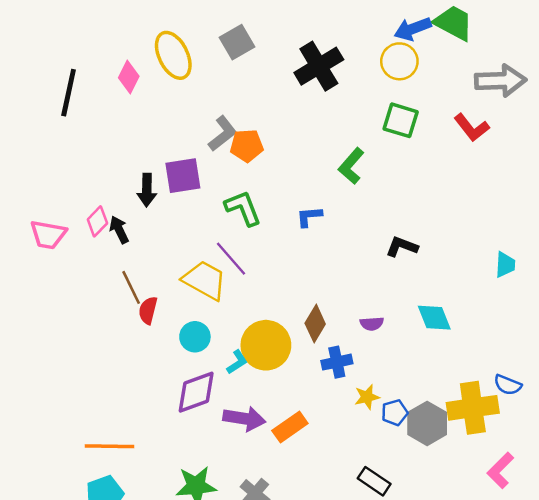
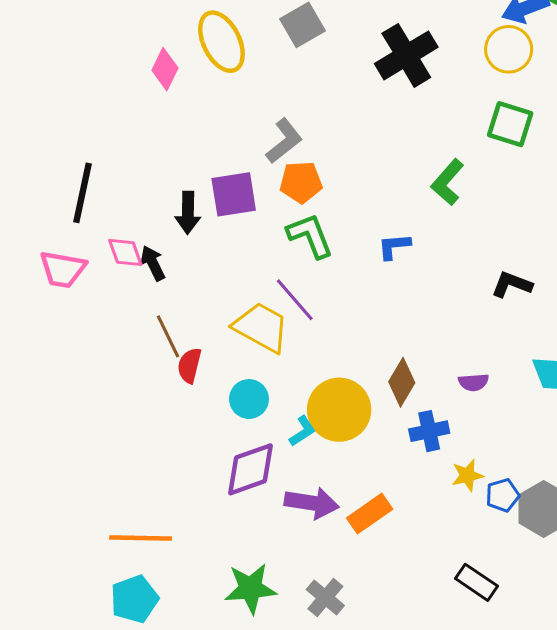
black line: (69, 93) -> (83, 193), moved
orange pentagon: (247, 146) -> (301, 182), moved
pink diamond: (97, 221) -> (125, 252), turned -64

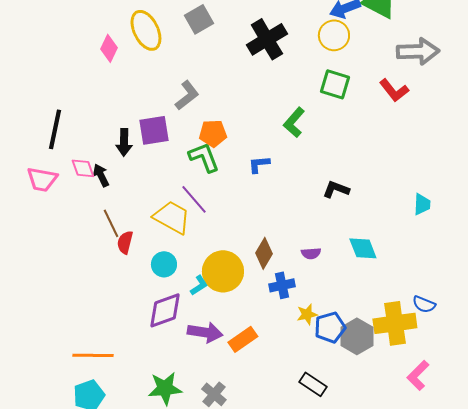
orange pentagon: (301, 182) -> (213, 133), moved
blue pentagon: (502, 495) -> (330, 327), size x1.4

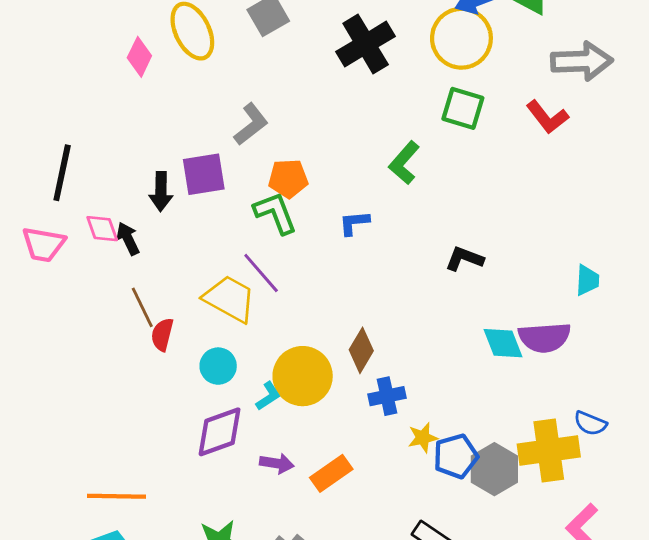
yellow circle: (334, 35) -> (461, 38), size x1.4
purple semicircle: (311, 253) -> (544, 337), moved, size x1.8
purple arrow: (205, 332) -> (277, 463), size x0.7

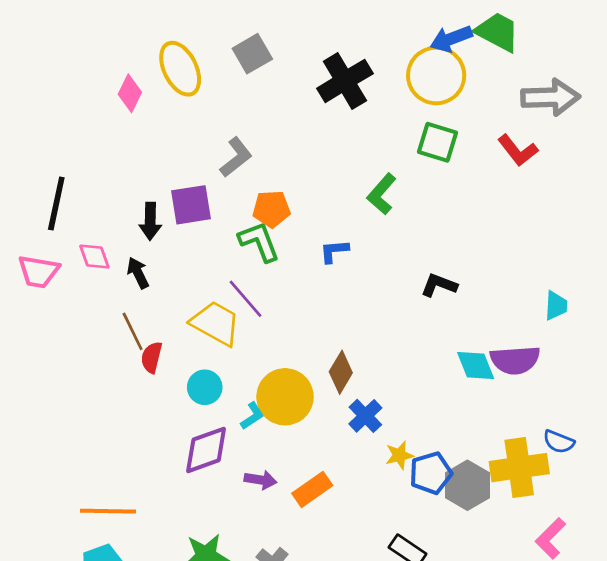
black arrow: (128, 239) -> (138, 273), moved
blue cross: (387, 396) -> (365, 416), turned -32

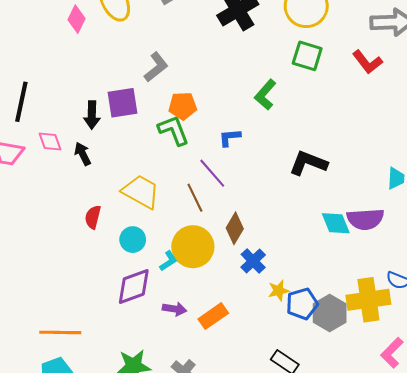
black L-shape: (439, 285) -> (308, 163), size x1.4
purple line: (246, 299) -> (212, 173), moved
brown line: (133, 331) -> (195, 198), moved

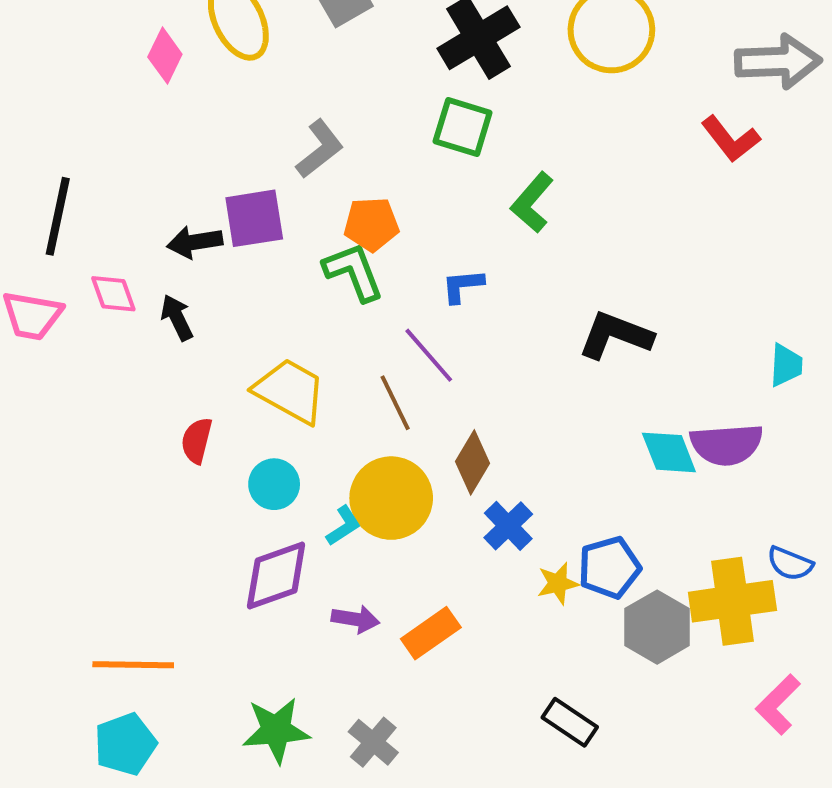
green square: (307, 56) -> (463, 127), moved
black arrow: (92, 115) -> (195, 242), turned 80
blue pentagon: (302, 304) -> (609, 568), moved

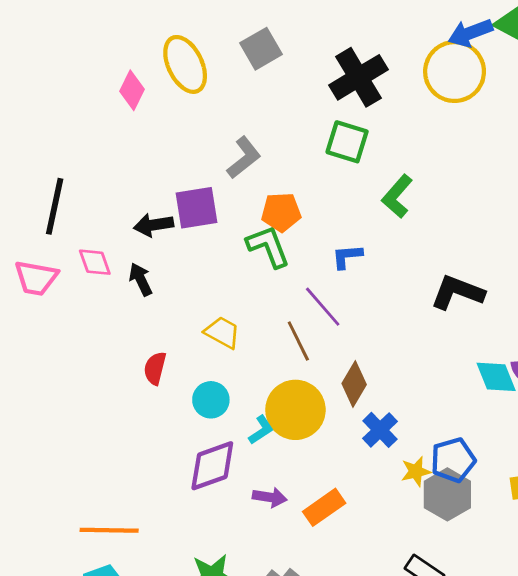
yellow trapezoid: (290, 391) -> (222, 332), size x0.7
gray hexagon: (657, 627) -> (447, 494), moved

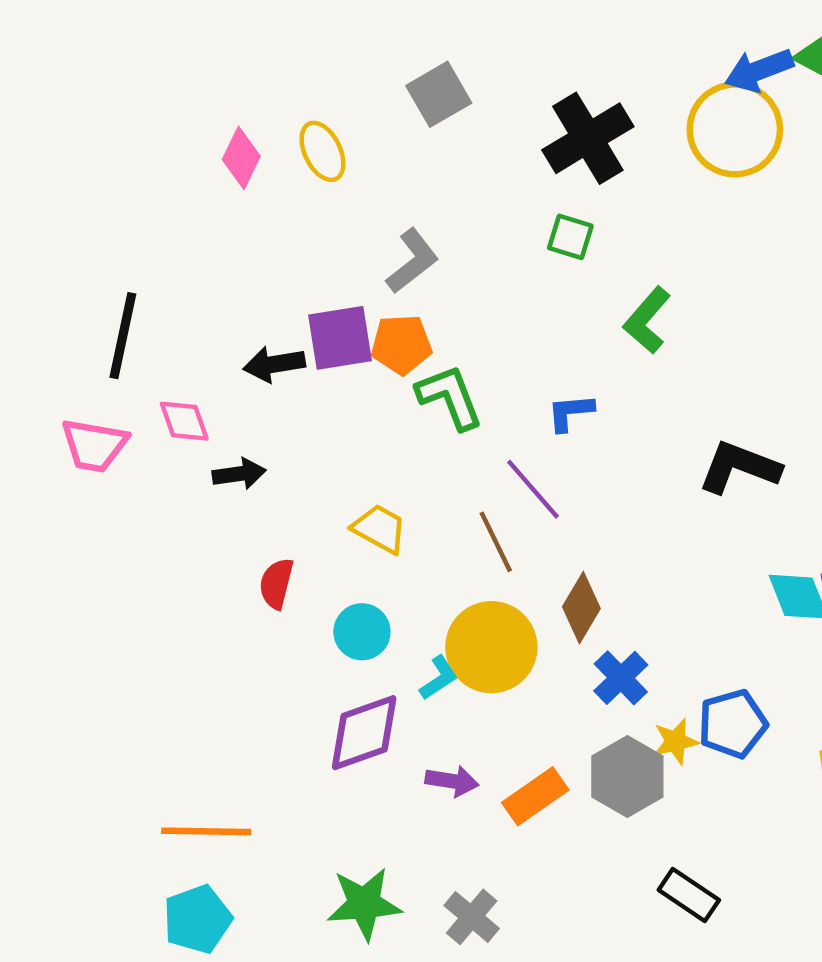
yellow ellipse: (185, 64) -> (322, 151), moved, size x0.7
green square: (347, 142) -> (570, 237), size x0.7
orange pentagon: (281, 212) -> (401, 344), moved
black arrow: (141, 279) -> (239, 474), moved, turned 108
gray hexagon: (447, 494) -> (627, 777), moved

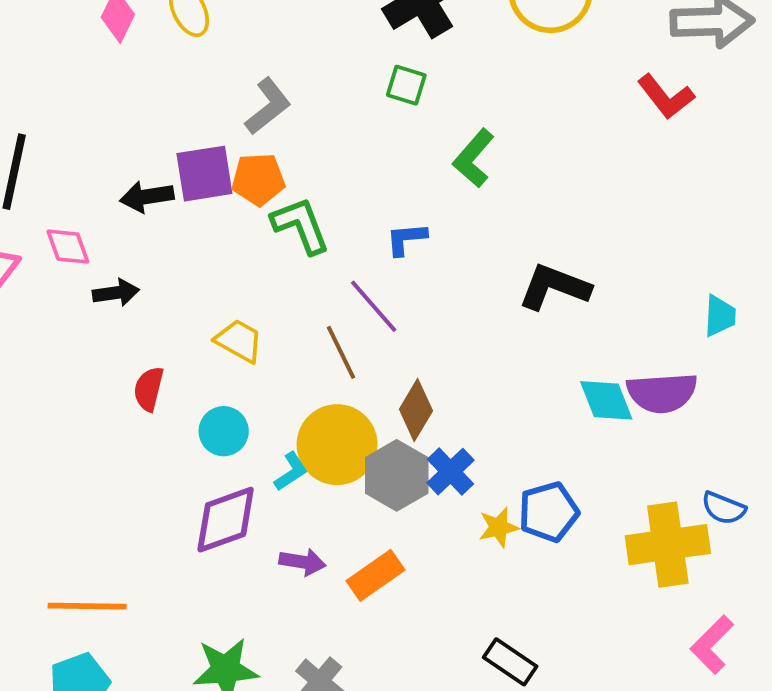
gray hexagon: (627, 777) -> (397, 475), moved

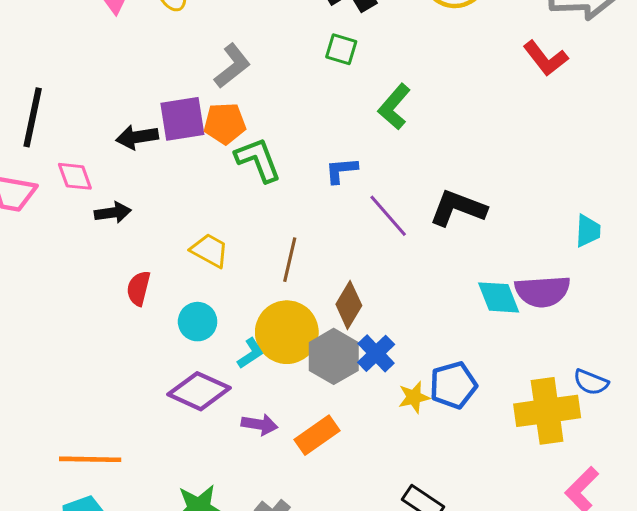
purple line: (374, 306) -> (388, 216), moved
brown line: (341, 352) -> (290, 260), turned 39
purple diamond: (226, 520) -> (199, 391), turned 44

